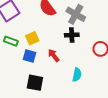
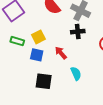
cyan semicircle: (77, 75) -> (76, 74), moved, turned -32

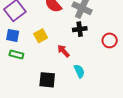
green rectangle: (17, 41) -> (16, 54), moved
blue square: (37, 55) -> (13, 35), moved

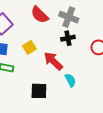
red arrow: (63, 51) -> (53, 61), size x1.5

